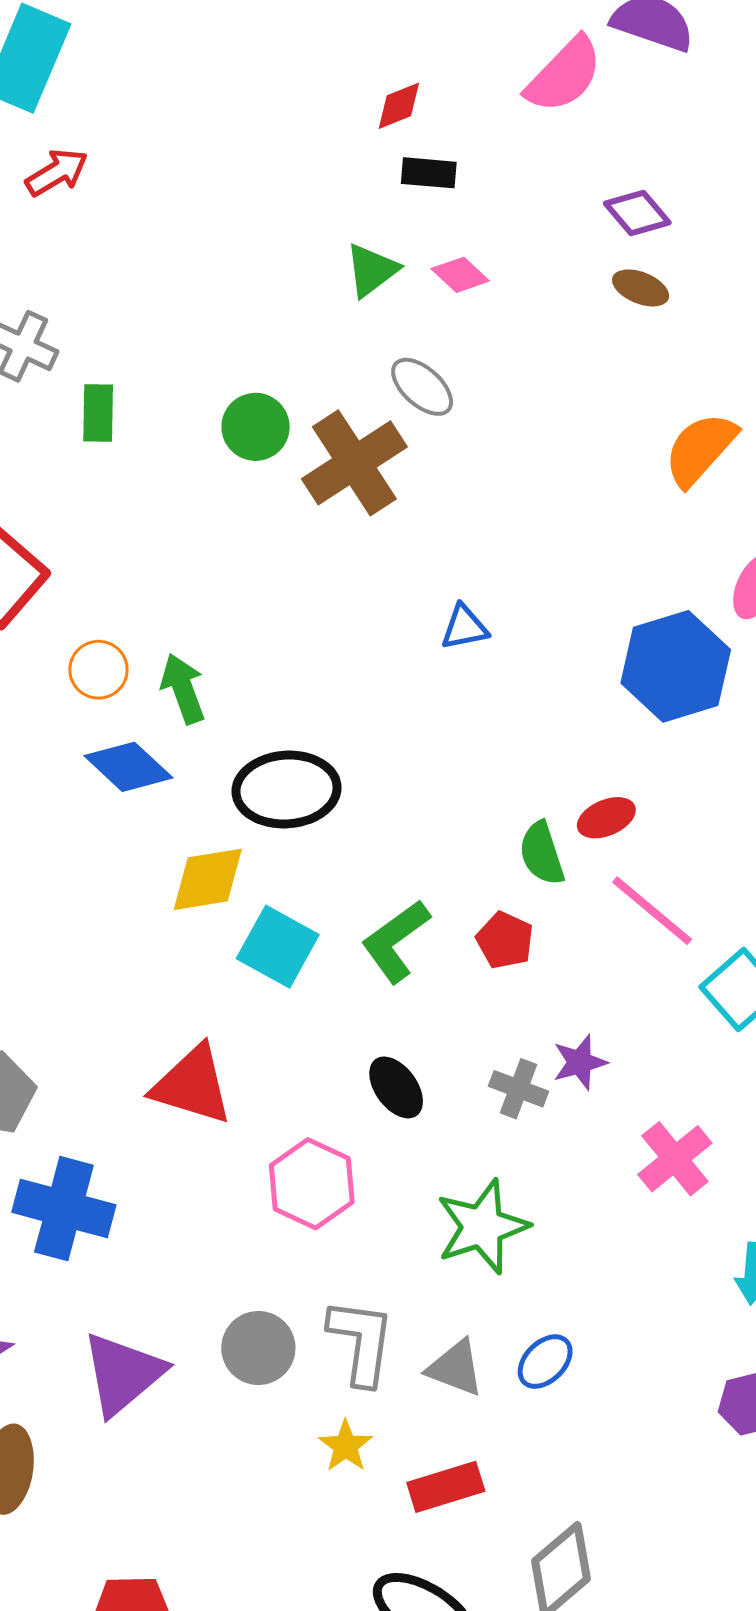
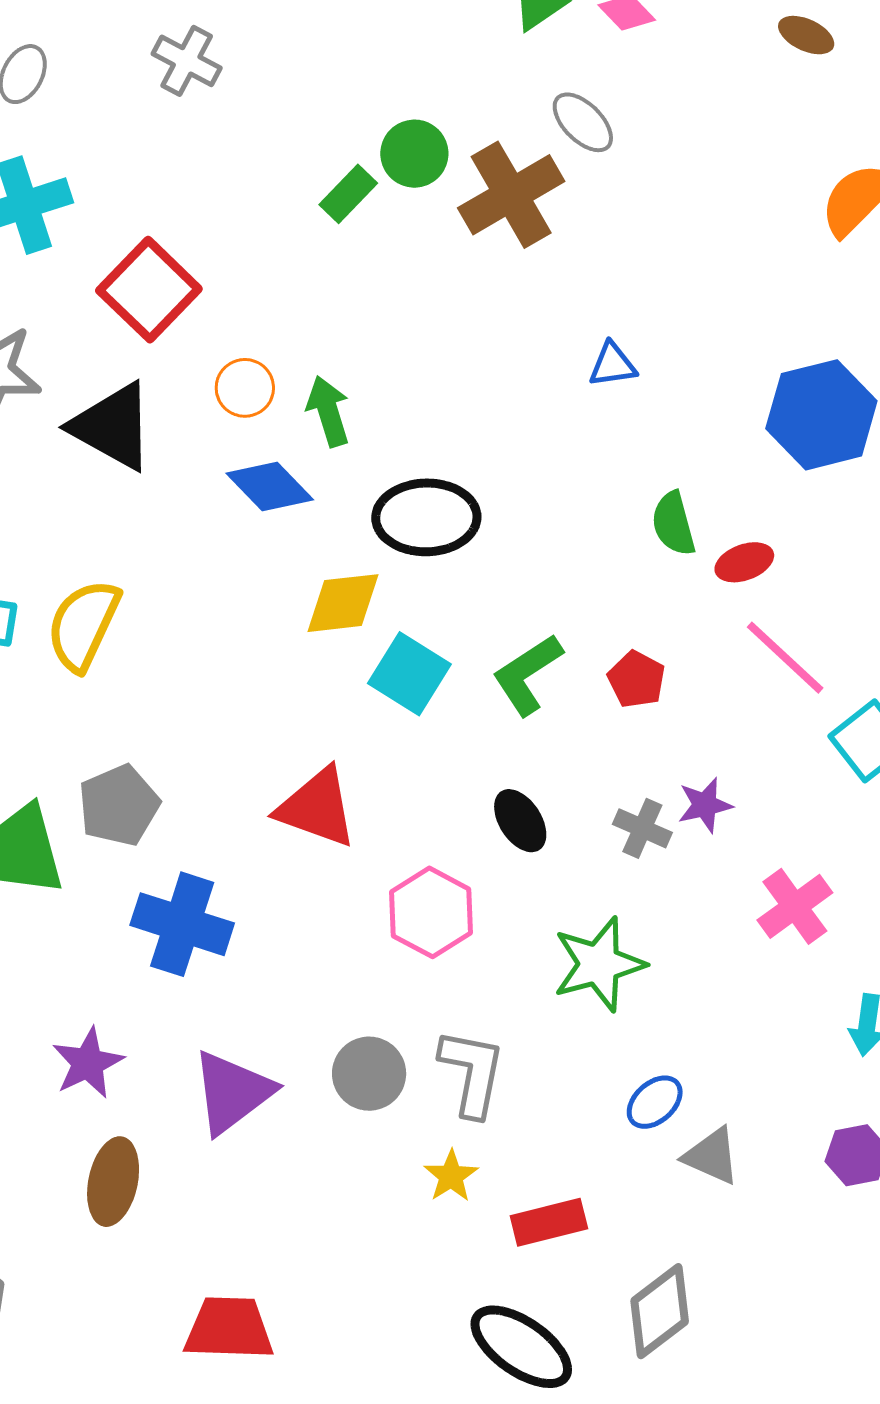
green rectangle: (98, 413) -> (348, 194), moved, turned 40
green semicircle: (542, 853) -> (674, 524), moved
gray triangle: (455, 1368) -> (712, 1156), moved

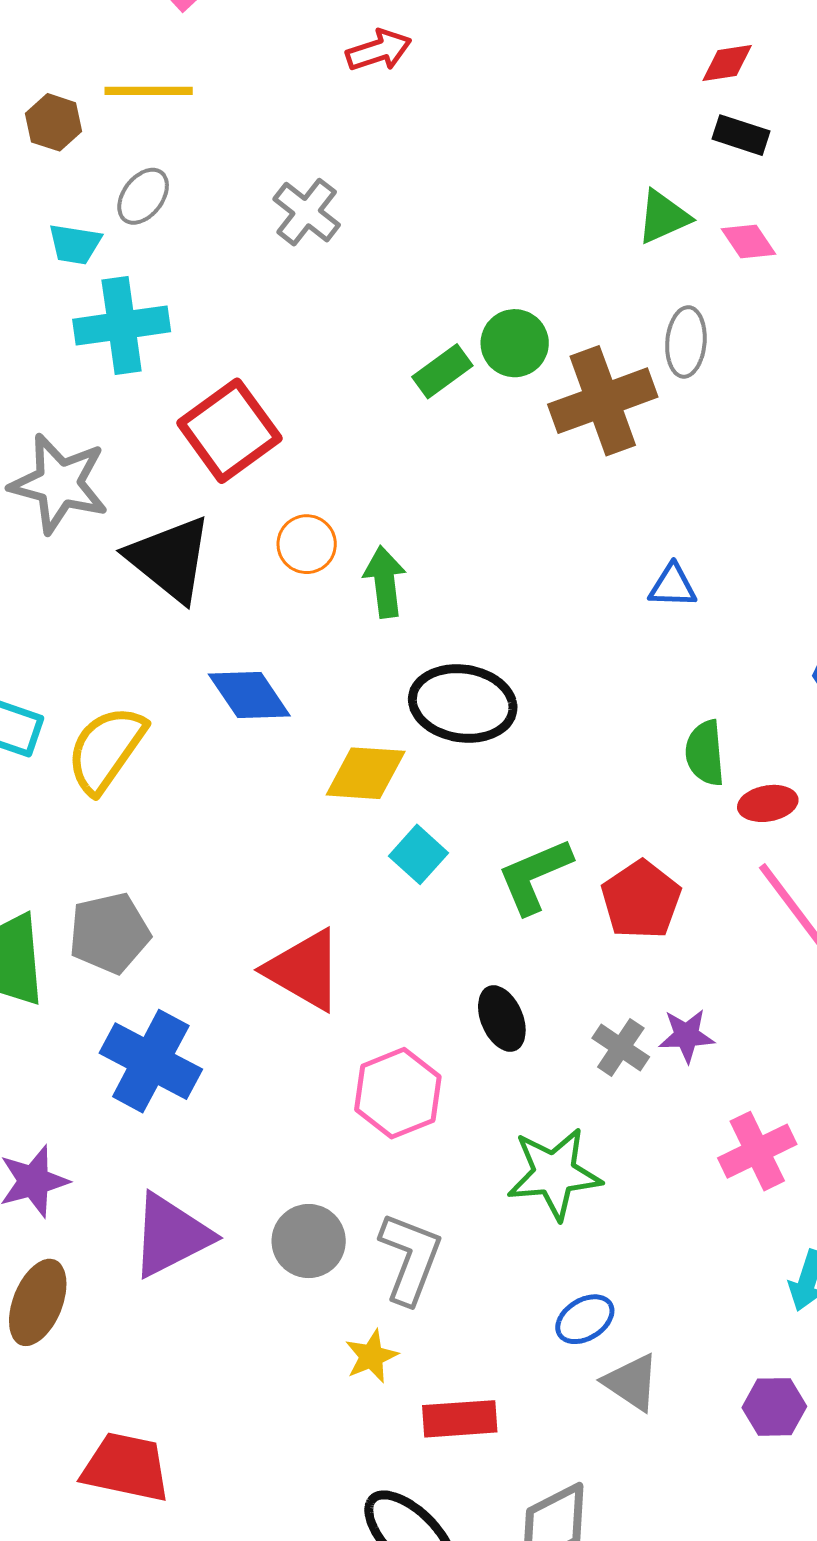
gray ellipse: (583, 122) -> (686, 342), turned 40
blue diamond: (270, 486) -> (249, 695), moved
cyan square: (409, 674) -> (418, 854), size x0.7
red pentagon: (637, 679) -> (641, 900), size x1.4

